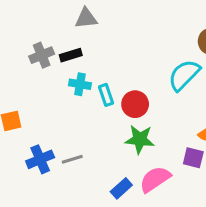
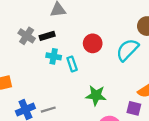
gray cross: (42, 55) -> (27, 36), turned -35
red circle: (135, 104) -> (93, 43), moved

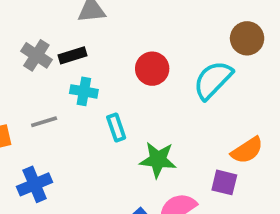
cyan rectangle: (72, 64) -> (116, 127), moved
gray line: (48, 110) -> (44, 122), moved

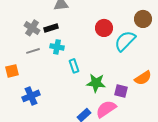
red circle: (152, 69) -> (104, 28), moved
gray line: (44, 122) -> (33, 51), moved
purple square: (224, 182) -> (121, 91), moved

